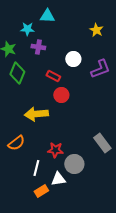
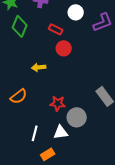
yellow arrow: (36, 114) -> (39, 67), size x0.6
white line: (36, 168) -> (35, 133), moved
orange rectangle: (41, 191) -> (48, 154), moved

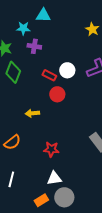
white circle: (76, 12) -> (67, 70), moved
gray circle: (77, 117) -> (64, 197), moved
white line: (35, 133) -> (11, 179), moved

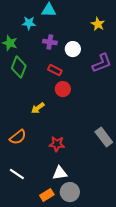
purple cross: (34, 46) -> (50, 42), moved
white circle: (67, 70) -> (73, 49), moved
yellow arrow: (32, 113) -> (38, 108), turned -32
white line: (11, 179) -> (17, 174), turned -70

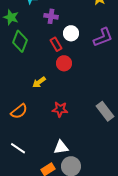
white circle: (73, 49) -> (71, 33), moved
red rectangle: (55, 70) -> (56, 44), turned 32
red star: (57, 144) -> (60, 109), moved

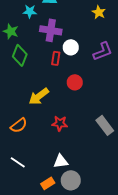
purple cross: (51, 16) -> (51, 30), size x1.5
red rectangle: (56, 44) -> (56, 58), turned 40
red circle: (64, 63) -> (75, 82), moved
yellow arrow: (39, 82) -> (39, 96), size x1.5

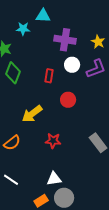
yellow star: (99, 12) -> (98, 42), moved
purple cross: (51, 30) -> (65, 40), moved
white circle: (71, 47) -> (72, 65), moved

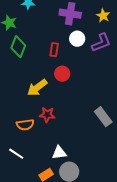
red circle: (68, 100) -> (62, 74), moved
red star: (53, 141) -> (47, 115), moved
orange semicircle: (12, 143) -> (25, 125), moved, turned 30

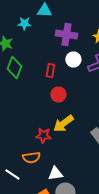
yellow arrow: (37, 88) -> (63, 124), moved
orange semicircle: (25, 125) -> (31, 158), moved

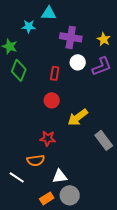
red circle: (58, 94) -> (52, 100), moved
yellow arrow: (63, 124) -> (78, 117), moved

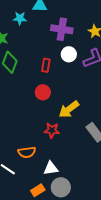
red star: (48, 138) -> (52, 130), moved

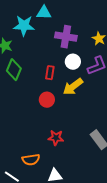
cyan star: (20, 18) -> (24, 26), size x1.5
yellow arrow: (69, 109) -> (73, 87), moved

